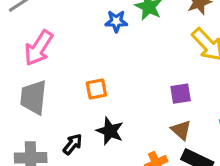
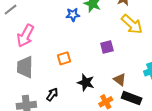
purple square: (181, 94) -> (107, 47), moved
black star: (110, 131) -> (86, 82), moved

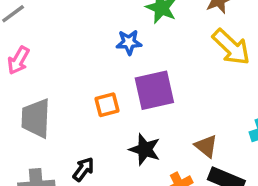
blue star: (73, 15) -> (129, 42), moved
pink arrow: (25, 36) -> (18, 60), moved, size x0.7
purple square: (107, 47) -> (154, 90), moved, size x1.6

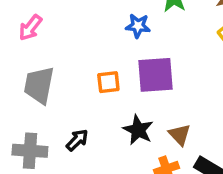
brown triangle: (206, 146) -> (180, 135), moved

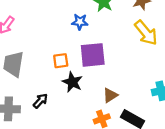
black star: (138, 130) -> (72, 82), moved
brown triangle: (180, 135) -> (110, 95), turned 42

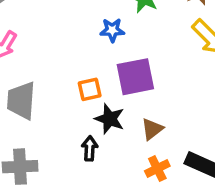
brown triangle: (110, 95) -> (152, 129), moved
black arrow: (40, 101) -> (90, 148), moved, turned -35

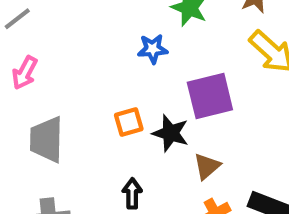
purple square: (135, 77) -> (210, 96), moved
black star: (110, 119) -> (171, 133), moved

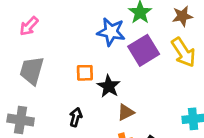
blue star: (153, 49) -> (111, 32), size x1.5
purple square: (210, 96) -> (144, 50), moved, turned -32

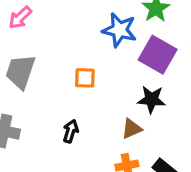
purple square: (144, 50) -> (158, 55), turned -32
black star: (109, 86) -> (151, 99), moved, turned -30

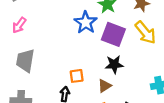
blue star: (119, 30) -> (86, 22), turned 30
orange square: (85, 78) -> (77, 76), moved

